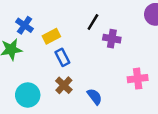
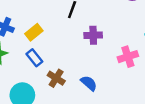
purple cross: (112, 39) -> (93, 35), moved
blue rectangle: (62, 57) -> (34, 58), moved

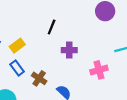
brown cross: (56, 78) -> (39, 78), moved

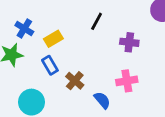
purple cross: (69, 50) -> (129, 42), moved
pink cross: (99, 70) -> (127, 81), moved

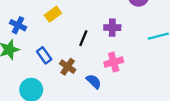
black line: (97, 21) -> (83, 38), moved
yellow rectangle: (53, 39) -> (53, 14), moved

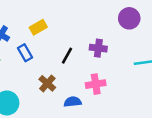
blue rectangle: (44, 55) -> (25, 53), moved
blue semicircle: (94, 81) -> (73, 102), turned -56

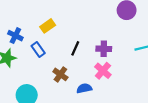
purple cross: (98, 48) -> (104, 49), moved
pink cross: (96, 84) -> (103, 71), turned -35

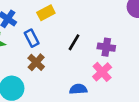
brown cross: (60, 74) -> (36, 62), moved

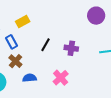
pink cross: (102, 72) -> (61, 78), moved
blue semicircle: (78, 89) -> (30, 78), moved

